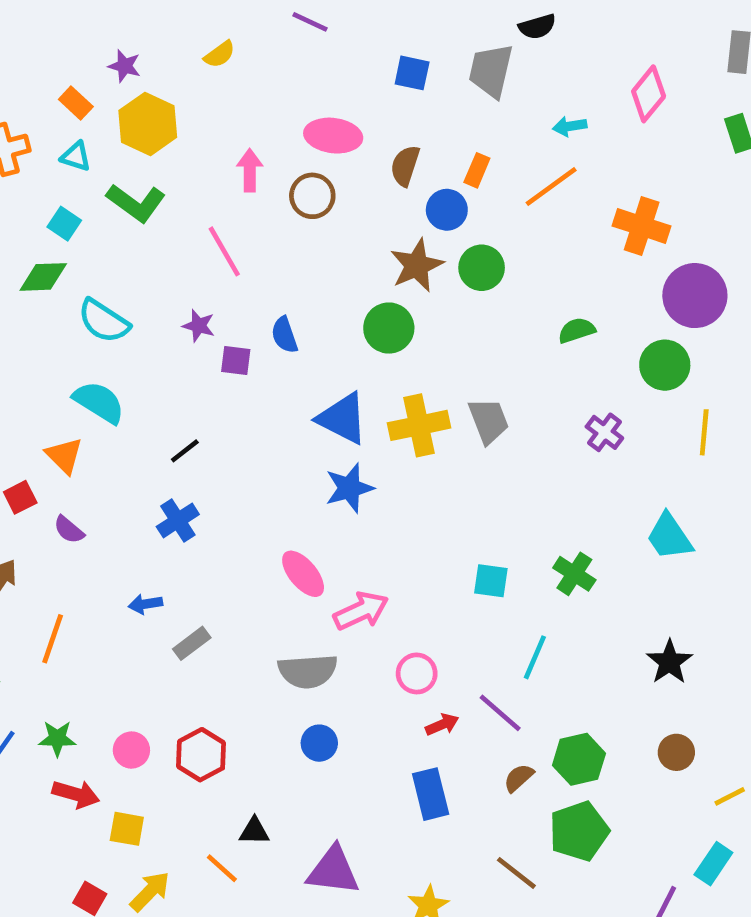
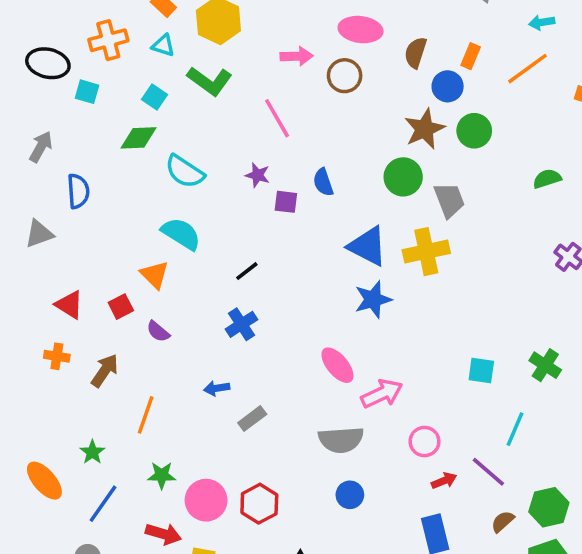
pink arrow: (250, 170) -> (297, 56), turned 88
gray trapezoid: (489, 421) -> (449, 200), moved
green star: (57, 738) -> (162, 475), moved
pink circle: (131, 750) -> (206, 500), size x1.5

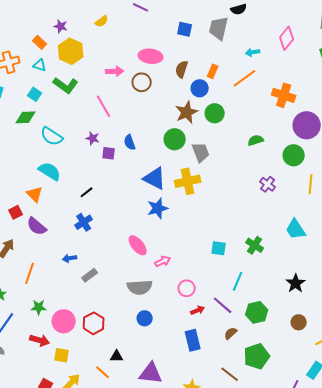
purple semicircle: (158, 331) -> (37, 226), size x1.5
pink arrow: (382, 394) -> (163, 261), size x0.7
green hexagon: (549, 507) -> (257, 312), moved

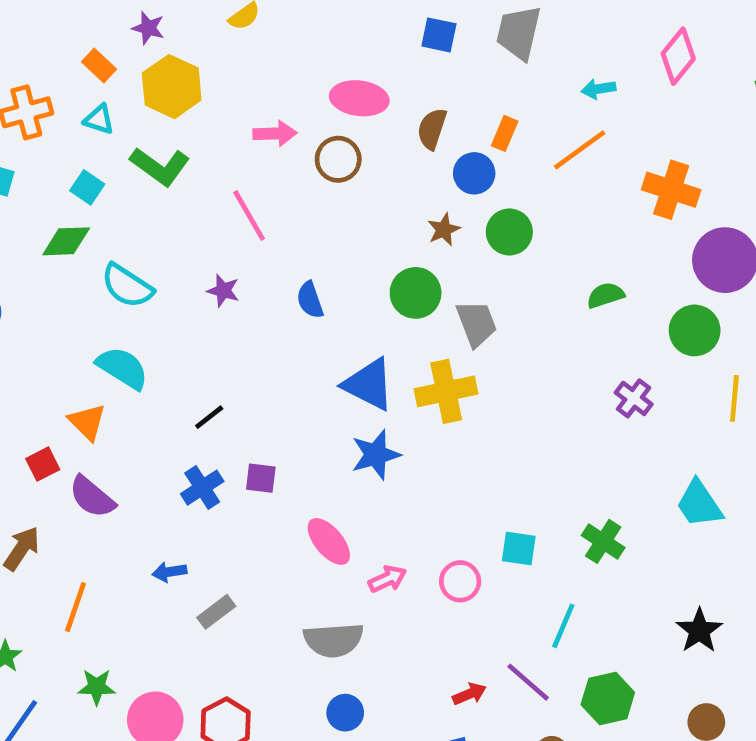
brown star: (187, 112) -> (444, 230), size x0.6
purple square: (109, 153) -> (261, 478), moved
pink circle: (187, 288) -> (460, 581), moved

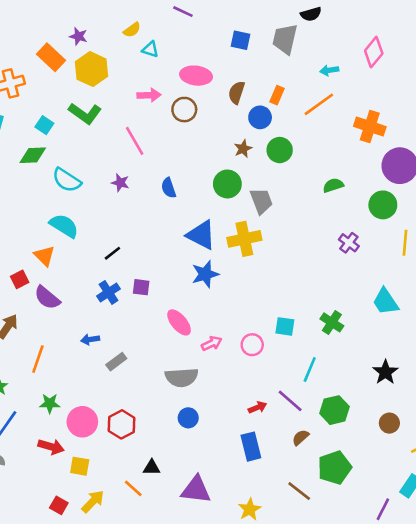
orange rectangle: (99, 65) -> (51, 57), size x1.5
cyan triangle: (99, 119) -> (150, 49), moved

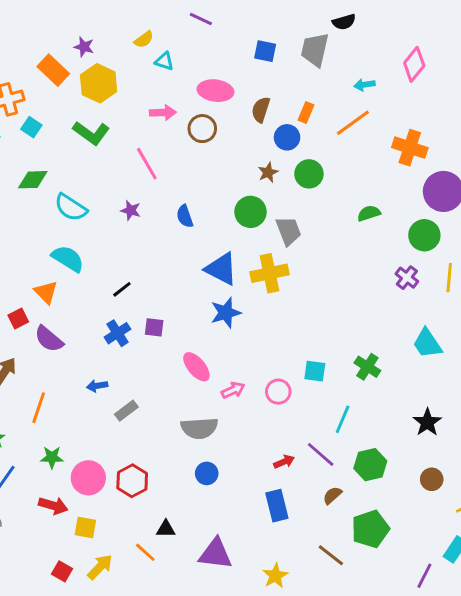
cyan square: (44, 125) -> (31, 127), moved
purple cross: (349, 243) -> (407, 278), moved

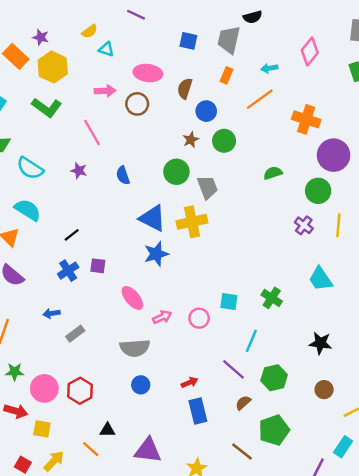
orange rectangle: (306, 113) -> (226, 75), moved
black star: (427, 422) -> (320, 343), turned -30
red arrow: (284, 462) -> (190, 382), moved

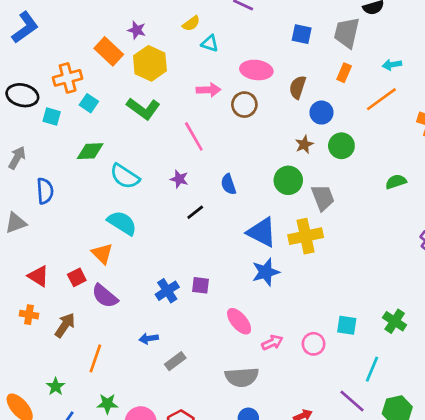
black line: (72, 235) -> (195, 212), moved

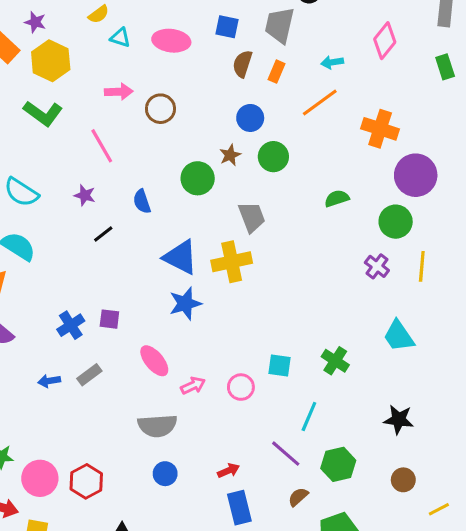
pink ellipse: (256, 70) -> (171, 41), moved
brown semicircle: (298, 87) -> (242, 64), moved
green circle: (288, 180) -> (198, 178), moved
gray rectangle: (175, 361) -> (89, 375), moved

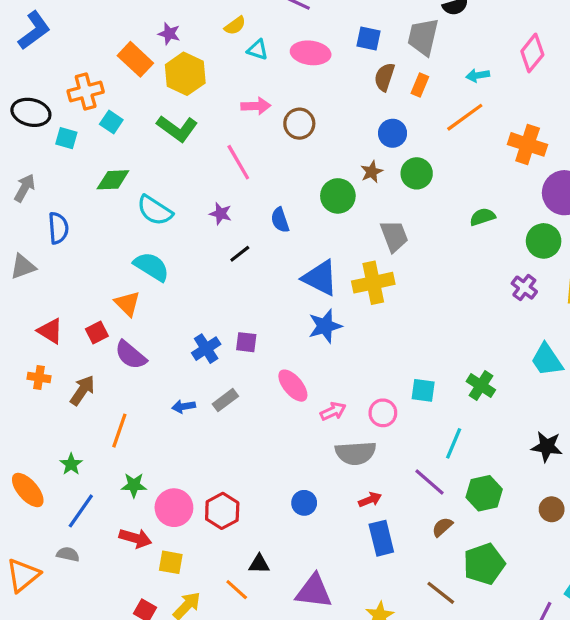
gray semicircle: (157, 426) -> (356, 453), moved

